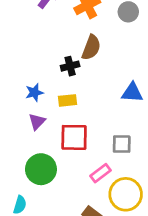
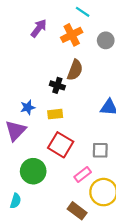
black cross: (70, 66) -> (57, 85), turned 32
purple triangle: (37, 122) -> (16, 131), moved, size x1.5
red square: (74, 137) -> (61, 145), turned 30

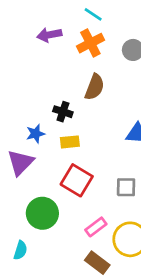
cyan line: (83, 12) -> (93, 14), moved
purple arrow: (39, 28) -> (49, 35), turned -138
black cross: (57, 85) -> (63, 112), moved
pink rectangle: (83, 174) -> (96, 227), moved

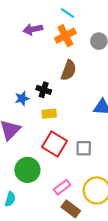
blue star: (36, 134) -> (22, 98), moved
gray square: (126, 187) -> (84, 148), moved
pink rectangle: (96, 227) -> (62, 187), moved

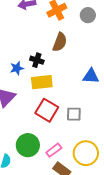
yellow rectangle: (49, 114) -> (42, 82), size x1.5
green circle: (27, 170) -> (28, 145), moved

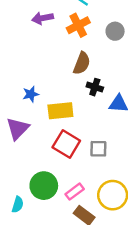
black cross: (37, 60) -> (95, 87), moved

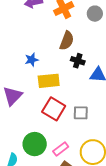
blue star: (31, 94) -> (32, 60), moved

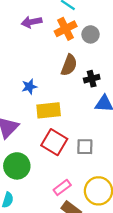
gray circle: (95, 14) -> (91, 34), moved
black cross: (78, 61) -> (92, 79), moved, turned -32
green circle: (35, 144) -> (17, 166), moved

